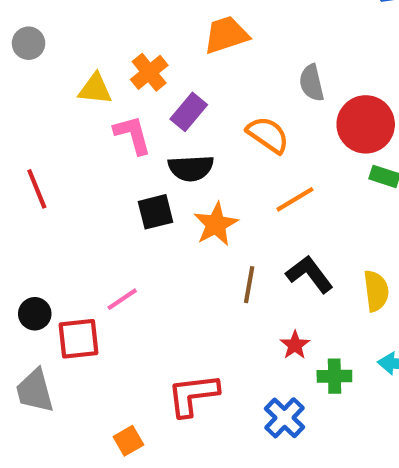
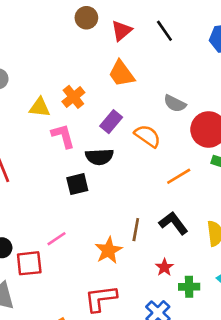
orange trapezoid: (226, 35) -> (122, 74), turned -108
gray semicircle: (312, 83) -> (175, 103), turned -50
purple rectangle: (189, 112) -> (111, 122), moved
orange line: (295, 199) -> (179, 176), moved
orange star: (216, 224) -> (109, 250), moved

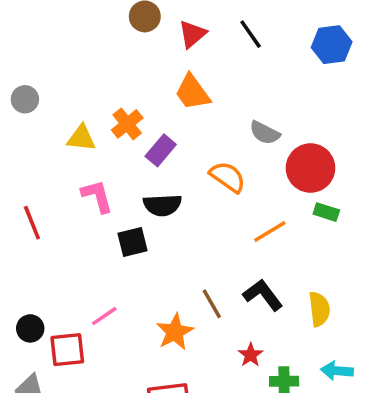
purple rectangle: (111, 122) -> (161, 150), moved
pink L-shape: (63, 136) -> (97, 196), moved
brown line: (136, 230) -> (212, 304), turned -40

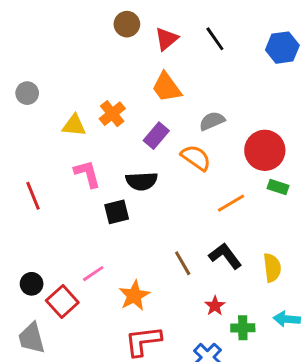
gray semicircle: (265, 133) -> (212, 121), moved, turned 130
purple rectangle: (161, 150) -> (156, 136), moved
orange star: (175, 332) -> (134, 296), moved
red square: (67, 350) -> (62, 301), turned -36

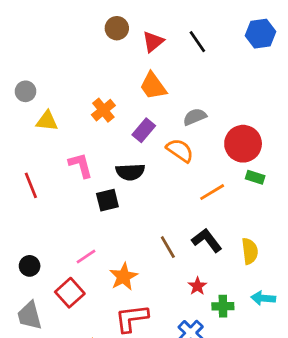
blue hexagon: (282, 48) -> (261, 34), moved
yellow triangle: (74, 125) -> (47, 121), moved
red square: (62, 301) -> (70, 293), moved

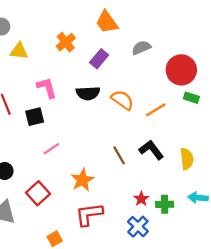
orange semicircle: (180, 150) -> (122, 100), moved
black square: (107, 200) -> (35, 117), moved
pink line: (86, 256) -> (51, 149), moved
red star: (197, 286) -> (141, 199), moved

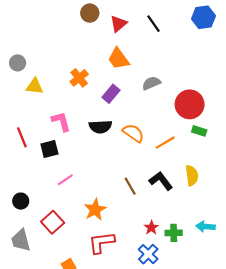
yellow semicircle: (187, 159) -> (192, 176), moved

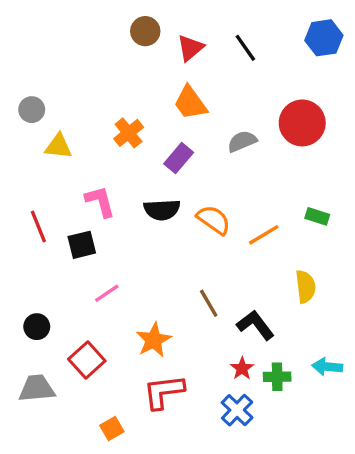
red circle: (190, 104) -> (302, 123), moved
black L-shape: (161, 181) -> (255, 325), moved
gray trapezoid: (21, 240) -> (37, 388), turned 100

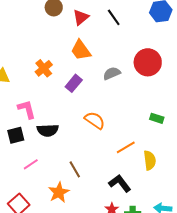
black semicircle: (162, 210) -> (48, 130), moved
orange line: (264, 235) -> (126, 147), moved
brown line: (209, 303) -> (75, 169), moved

